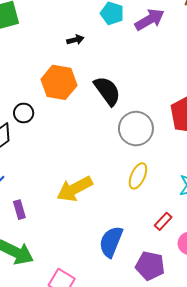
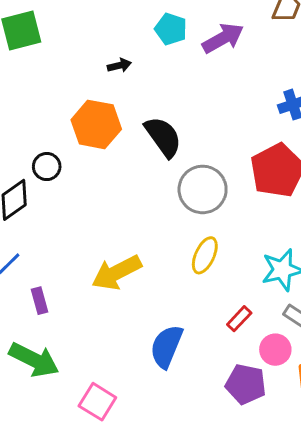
purple pentagon: (150, 266) -> (246, 384), moved

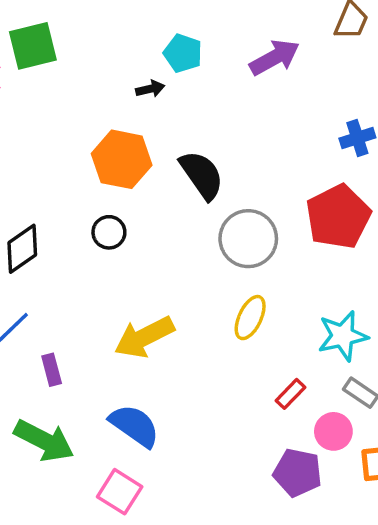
cyan pentagon: (171, 29) -> (183, 53), moved
black circle: (47, 167) -> (109, 232), moved
blue semicircle: (166, 346) -> (134, 426), moved, turned 102

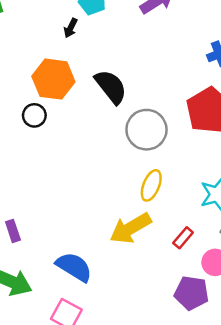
black arrow: (150, 89) -> (71, 28), turned 132
black circle: (109, 232) -> (34, 115), moved
yellow arrow: (144, 337) -> (130, 228), moved

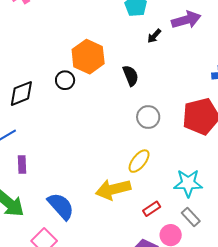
black arrow: (71, 28) -> (154, 36), moved
black semicircle: (111, 87) -> (131, 76), size x0.7
gray circle: (146, 130) -> (148, 117), size x0.7

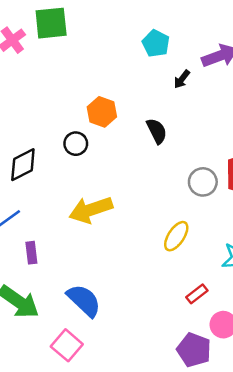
orange hexagon: (88, 57) -> (102, 112), size x0.7
gray circle: (148, 117) -> (203, 182), moved
yellow arrow: (113, 189) -> (91, 210), moved

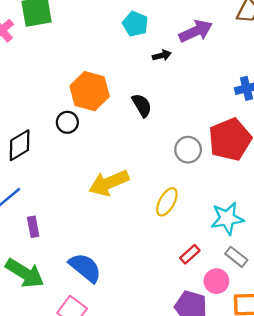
black arrow: (182, 79) -> (162, 55), turned -138
orange hexagon: (102, 112) -> (90, 91), size x1.4
yellow arrow: (91, 210) -> (109, 183), moved

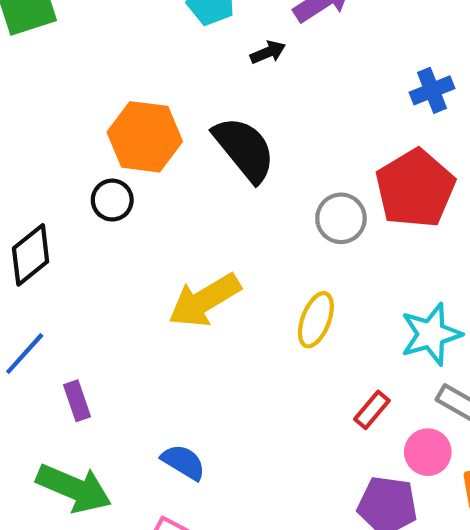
black semicircle: (142, 105) -> (244, 149), size x1.6
blue semicircle: (85, 268) -> (183, 462), size x0.7

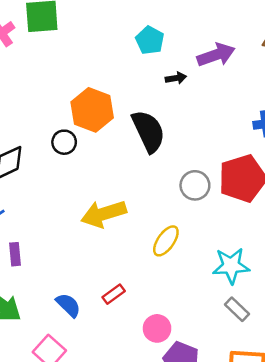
red rectangle: (372, 410) -> (114, 294), moved
pink circle: (428, 452) -> (157, 328), moved

